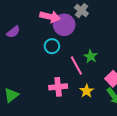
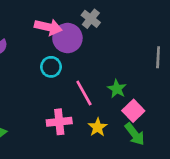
green star: (91, 56) -> (117, 89), moved

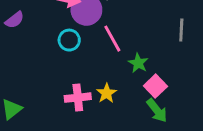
pink line: (84, 93) -> (112, 39), moved
yellow star: (98, 127) -> (107, 93), moved

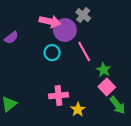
pink square: (155, 86) -> (107, 87), moved
yellow star: (107, 93) -> (78, 109), moved

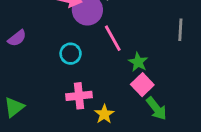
purple semicircle: (11, 38) -> (17, 38), moved
cyan circle: (52, 53) -> (71, 54), moved

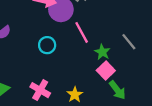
gray line: (180, 30) -> (129, 42), moved, turned -42
pink cross: (79, 96) -> (40, 90), moved, turned 36

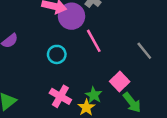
green star: (102, 52) -> (94, 95), moved
pink cross: (40, 90) -> (60, 96), moved

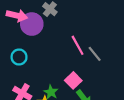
pink line: (94, 41) -> (78, 45), moved

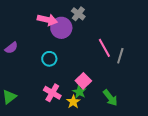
gray line: (95, 54) -> (120, 56), turned 56
pink square: (73, 80) -> (83, 81), moved

